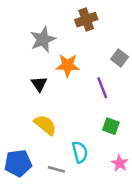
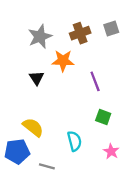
brown cross: (86, 20) -> (80, 33), moved
gray square: (120, 58) -> (111, 29), moved, turned 35
yellow semicircle: (45, 125) -> (33, 127), moved
gray line: (56, 169) -> (47, 166), moved

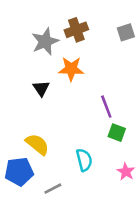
brown cross: (80, 33) -> (76, 30), moved
purple line: (95, 81) -> (106, 107), moved
gray line: (47, 166) -> (53, 189), turned -42

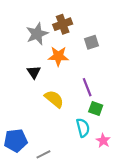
gray square: (126, 32) -> (91, 42), moved
yellow semicircle: (37, 144) -> (54, 99), moved
cyan semicircle: (84, 160) -> (83, 128), moved

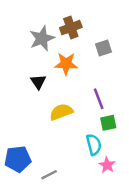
yellow semicircle: (54, 99) -> (61, 112), turned -60
green square: (96, 109) -> (108, 123), turned -32
pink star: (103, 141) -> (107, 165), moved

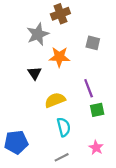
brown cross: (71, 28) -> (60, 14), moved
gray square: (103, 48) -> (93, 43), turned 32
cyan semicircle: (94, 145) -> (64, 127), moved
gray line: (49, 175) -> (62, 157), moved

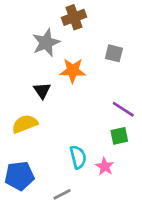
purple line: (89, 88) -> (123, 109), moved, turned -36
yellow semicircle: (55, 100) -> (25, 124), moved
pink star: (96, 148) -> (105, 166), moved
gray line: (62, 157) -> (62, 194), moved

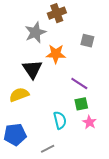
black triangle: (42, 91) -> (32, 69), size x1.5
purple line: (123, 109) -> (79, 83), moved
green square: (119, 136) -> (81, 104), moved
pink star: (105, 166) -> (89, 122), moved

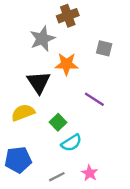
green square: (81, 104) -> (58, 122), moved, turned -32
cyan semicircle: (60, 120) -> (71, 143), turned 72
pink star: (89, 122) -> (90, 173), moved

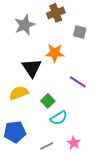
gray star: (42, 39) -> (25, 25), moved
gray square: (104, 48) -> (80, 32), moved

